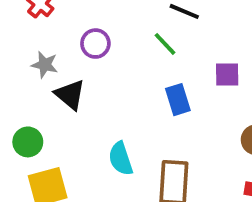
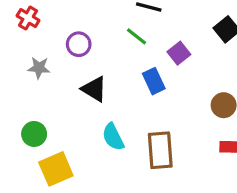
purple square: (227, 74) -> (179, 53), moved, turned -30
black triangle: (70, 95) -> (94, 89), moved

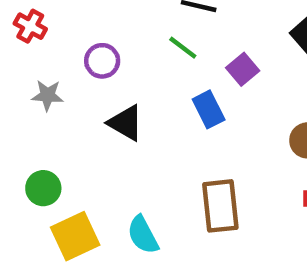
cyan semicircle: (113, 137) -> (143, 235), moved

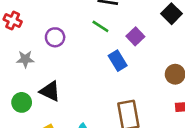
black triangle: (126, 123) -> (50, 91), moved
green circle: (43, 188) -> (22, 102), moved

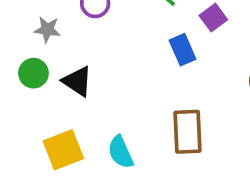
green circle: (22, 102) -> (33, 73), moved

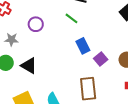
purple square: (213, 18) -> (101, 59), moved

